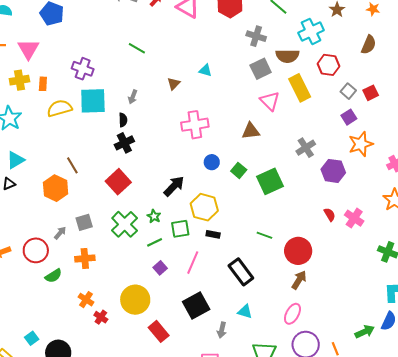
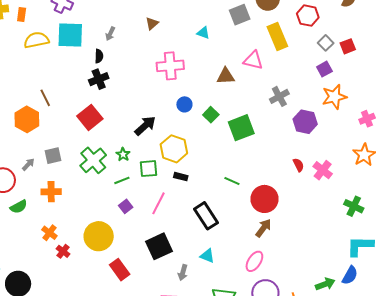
cyan triangle: (205, 70) -> (203, 33), moved
pink triangle: (270, 101) -> (253, 60), moved, turned -35

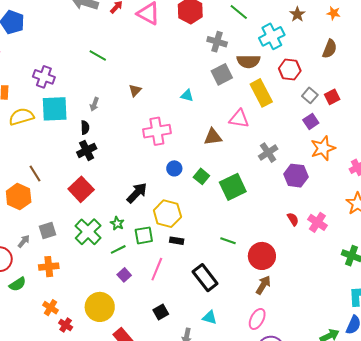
black square: (159, 246) -> (161, 312), size x0.6

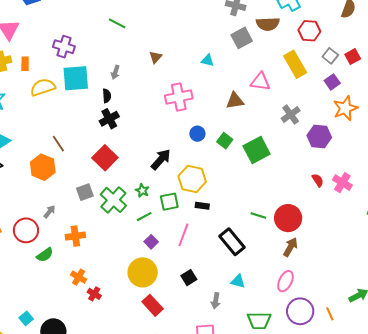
yellow rectangle: (261, 93) -> (295, 64), moved
gray square: (48, 230) -> (85, 192), moved
green line: (228, 241) -> (258, 215), moved
yellow circle: (100, 307) -> (143, 272), moved

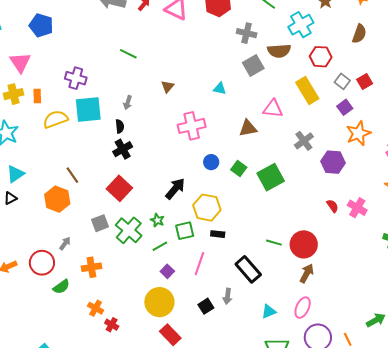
cyan triangle: (238, 281) -> (269, 311), moved, turned -35
gray arrow: (216, 301) -> (227, 296), moved

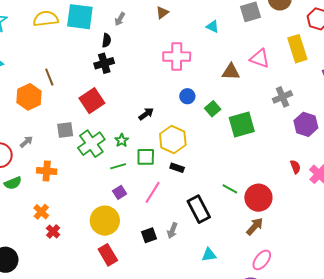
black arrow: (175, 189) -> (146, 114), size x0.7
pink ellipse: (303, 308) -> (262, 260), moved

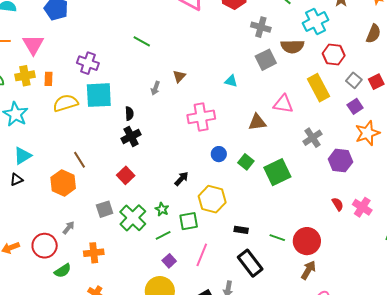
gray arrow: (120, 19) -> (155, 88), moved
red square: (92, 101) -> (126, 175), size x0.7
black rectangle: (177, 168) -> (241, 230), moved

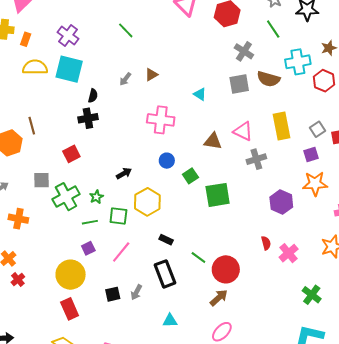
red hexagon: (334, 55) -> (324, 81), moved
gray cross: (312, 138) -> (256, 159), moved

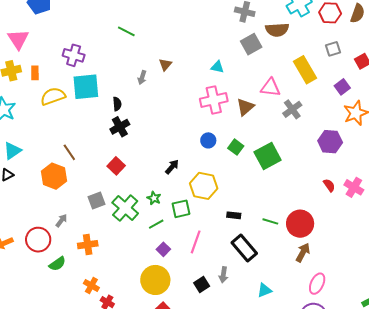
pink cross: (161, 120) -> (214, 100), moved
gray square: (317, 129) -> (333, 49), moved, turned 35
brown triangle: (213, 141) -> (245, 107), turned -30

